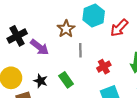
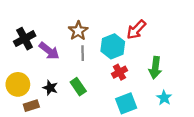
cyan hexagon: (94, 16) -> (113, 46), moved
gray line: (80, 50) -> (83, 53), moved

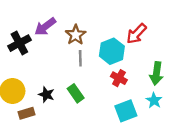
purple arrow: (49, 51) -> (45, 27), moved, turned 105
red cross: (119, 72) -> (119, 78), turned -32
cyan star: (164, 98) -> (154, 100), moved

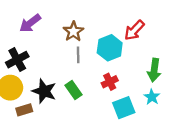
purple arrow: (45, 27) -> (30, 23), moved
black cross: (19, 43) -> (17, 60), moved
red cross: (119, 78) -> (110, 82), moved, turned 35
black star: (46, 95) -> (44, 91), size x1.5

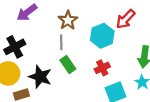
gray line: (78, 55) -> (61, 42), moved
green rectangle: (73, 90) -> (68, 65), moved

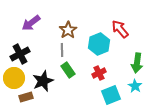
red arrow: (125, 19) -> (120, 29), turned 96
black star: (40, 77) -> (43, 81), turned 30

